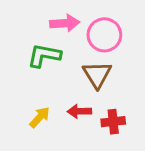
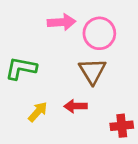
green L-shape: (44, 55) -> (21, 68), moved
red cross: (113, 122) -> (122, 126), moved

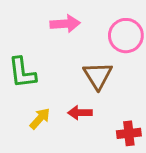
pink circle: (99, 33) -> (126, 36), moved
green L-shape: (21, 68) -> (22, 73), turned -108

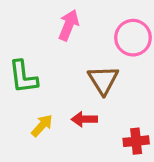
pink arrow: (65, 24) -> (69, 25), turned -64

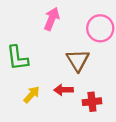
red cross: (136, 141) -> (92, 102), moved

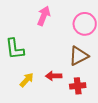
brown triangle: (78, 60) -> (79, 56), moved, turned 35

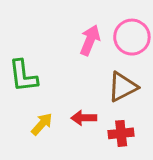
pink arrow: (44, 16) -> (90, 40), moved

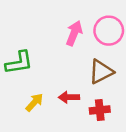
green L-shape: (23, 76) -> (19, 63), turned -92

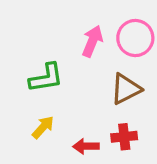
green L-shape: (19, 63) -> (46, 78), moved
red arrow: (69, 97) -> (86, 146), moved

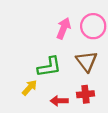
green L-shape: (46, 78) -> (49, 67), moved
brown triangle: (126, 89) -> (87, 61), turned -40

